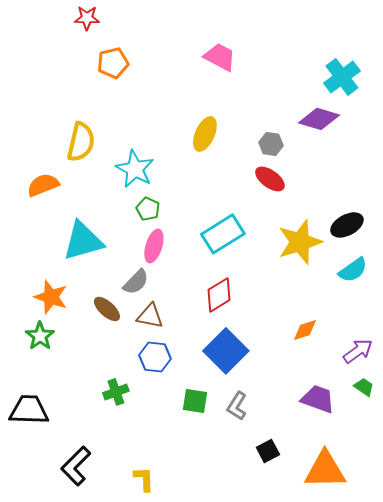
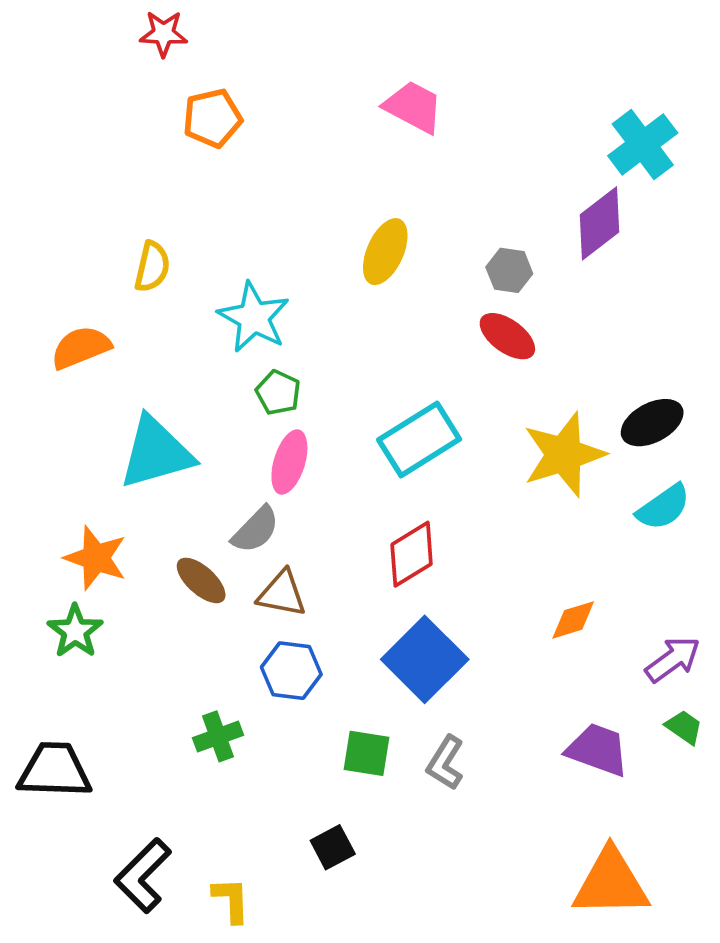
purple diamond: (319, 119) -> (599, 223), turned -54
yellow semicircle: (81, 142) -> (152, 267), size x0.7
black square: (268, 451) -> (333, 847), moved
yellow L-shape: (144, 479) -> (231, 900), moved

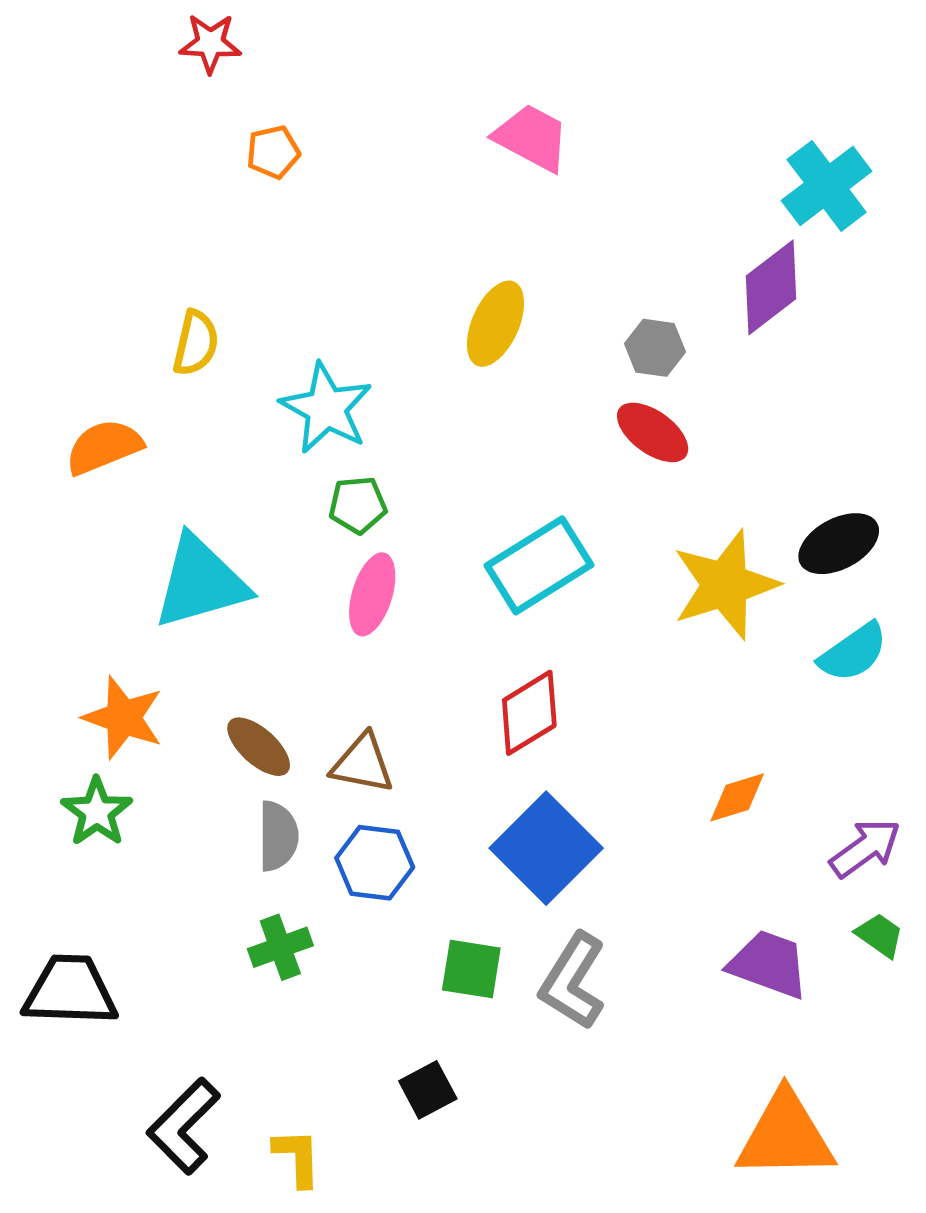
orange pentagon: (212, 118) -> (273, 152), size x0.7
green pentagon: (278, 393) -> (358, 505), turned -30
gray semicircle: (256, 530) -> (278, 836), moved, turned -44
gray L-shape: (445, 763) -> (573, 981), size x1.4

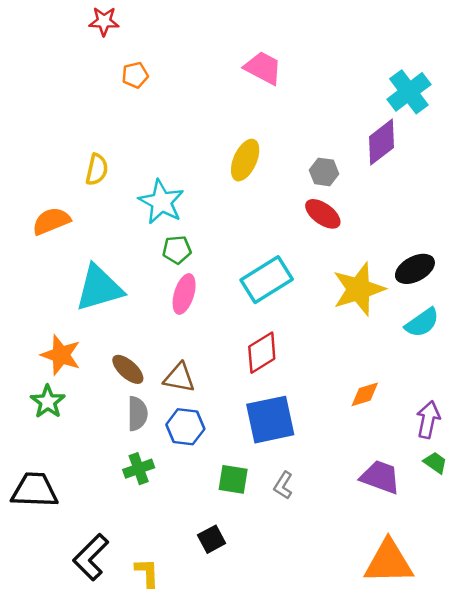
blue square: (546, 848) -> (270, 420), turned 33
purple arrow: (865, 848) -> (428, 420), turned -42
gray L-shape: (573, 981) -> (283, 485), size x0.6

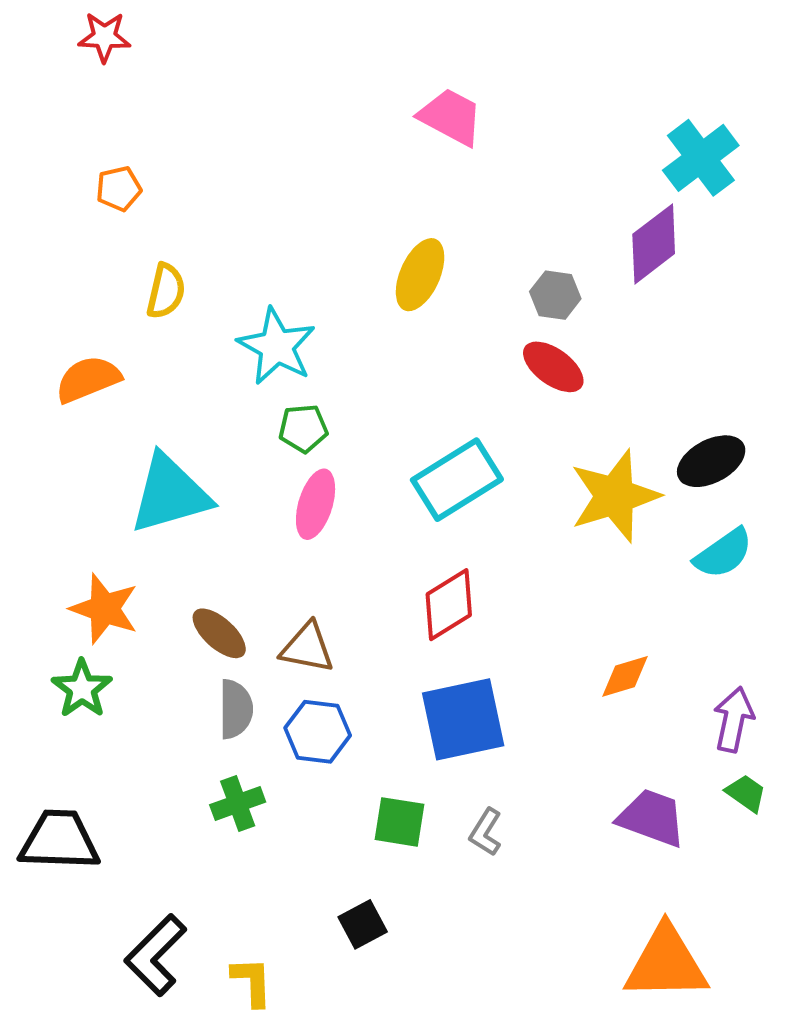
red star: (104, 21) -> (104, 37), moved
orange pentagon: (135, 75) -> (119, 189), moved

